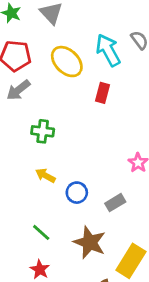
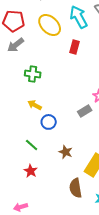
blue circle: (77, 193) -> (49, 122), moved
gray rectangle: (115, 203) -> (85, 111), moved
brown star: (90, 242) -> (66, 152), size x0.6

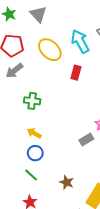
blue circle: (49, 122) -> (35, 153), moved

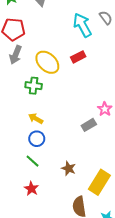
yellow ellipse: (50, 50) -> (47, 62), moved
gray arrow: (14, 71) -> (16, 55), turned -30
red rectangle: (76, 73) -> (78, 57), turned 48

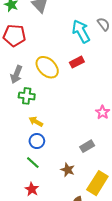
gray arrow: (16, 55) -> (16, 74), moved
green cross: (34, 86) -> (27, 96), moved
gray rectangle: (89, 125) -> (87, 146), moved

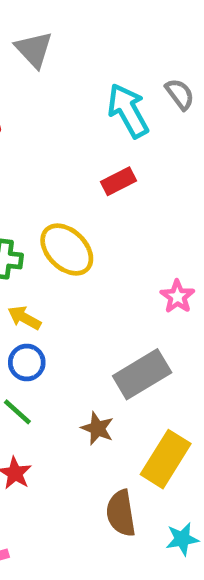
yellow ellipse: (47, 67) -> (67, 250), moved
gray rectangle: (87, 146) -> (142, 374), size x1.6

